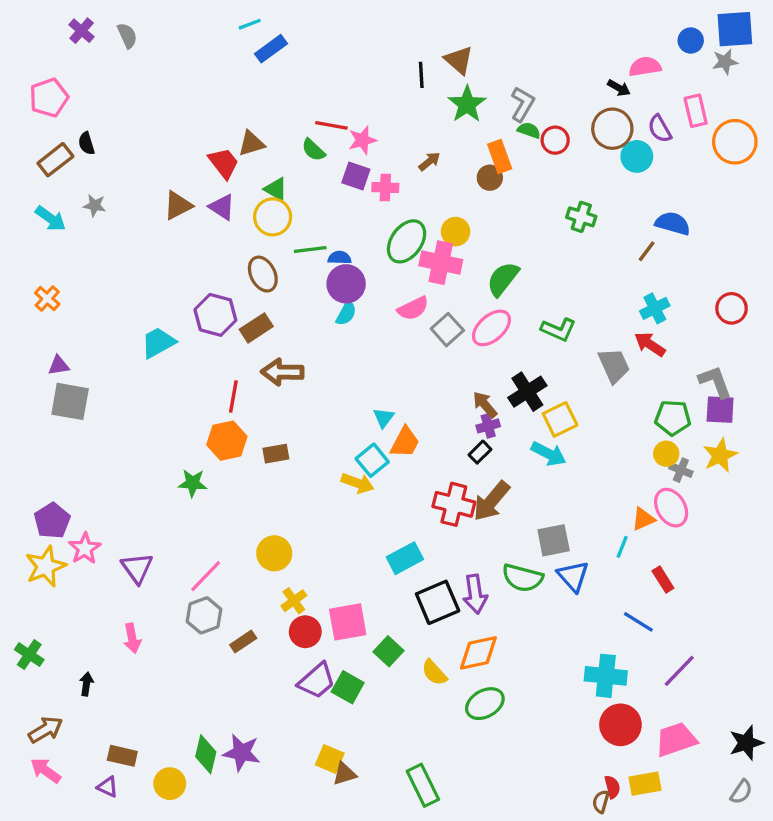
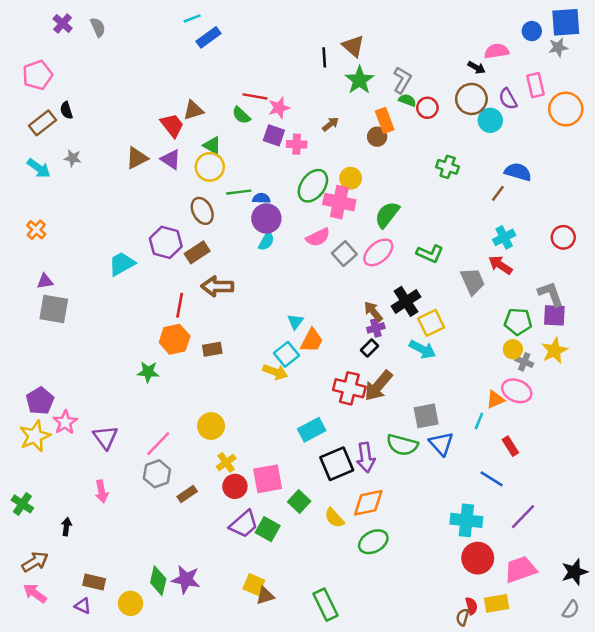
pink ellipse: (671, 508) -> (517, 391), turned -36

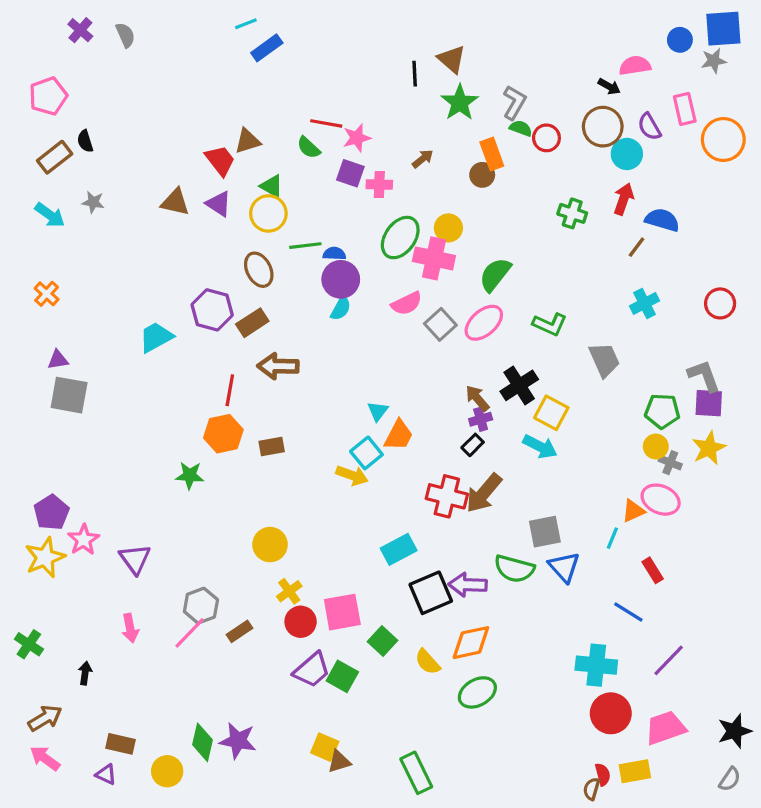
brown triangle: (137, 158) -> (175, 202), turned 40
red arrow: (500, 265) -> (624, 199), moved, turned 75
yellow square: (431, 323) -> (551, 413), turned -36
pink line: (158, 444) -> (190, 633), moved
purple arrow: (366, 457) -> (468, 585), turned 100

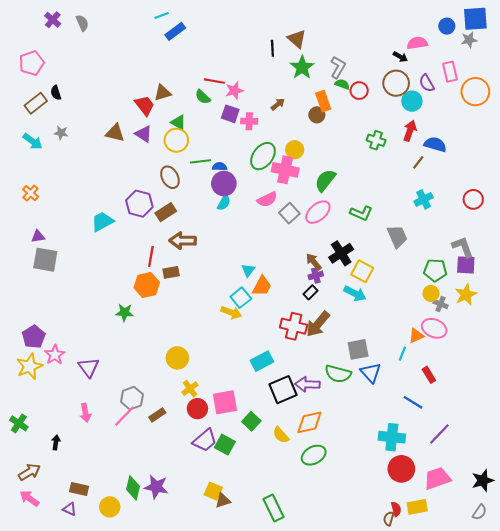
brown rectangle: (272, 447) -> (171, 272), moved

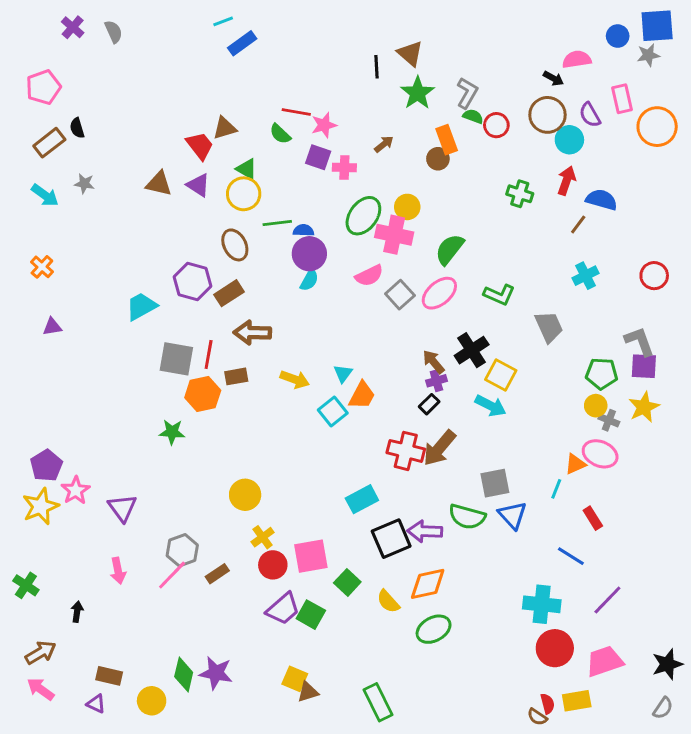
gray square: (45, 260) -> (176, 359), moved
yellow arrow: (231, 312) -> (295, 379), moved
brown semicircle: (389, 519) -> (537, 717), turned -72

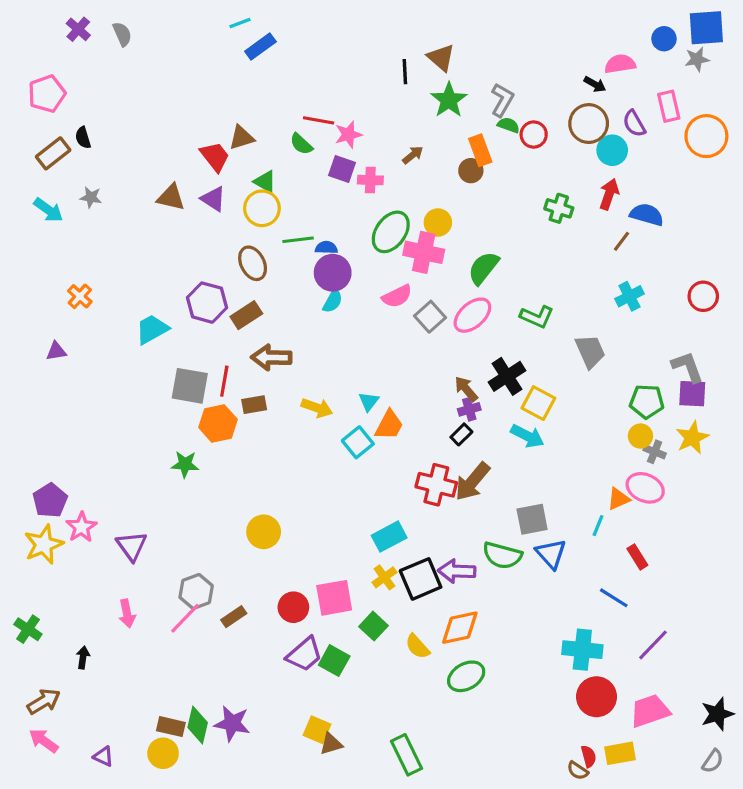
orange cross: (42, 267) -> (80, 296), moved
yellow cross: (263, 537) -> (384, 577), moved
brown rectangle: (109, 676) -> (171, 727), moved

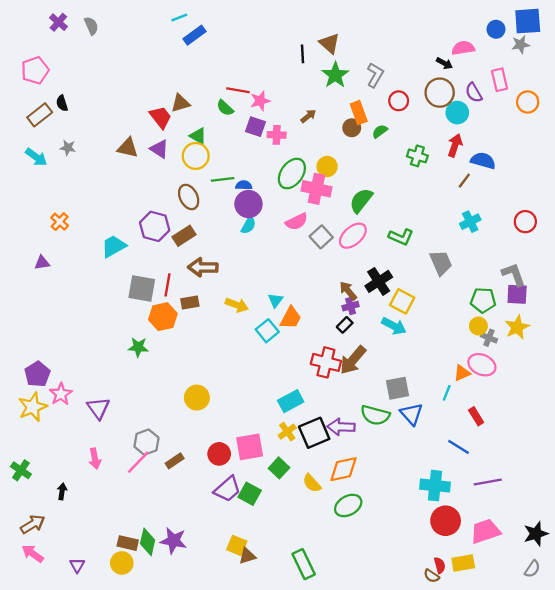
green semicircle: (509, 125) -> (380, 131), moved, turned -56
orange circle: (706, 136) -> (528, 102), size x0.7
purple line: (653, 645) -> (488, 482), turned 36
purple triangle: (103, 756) -> (77, 565), turned 35

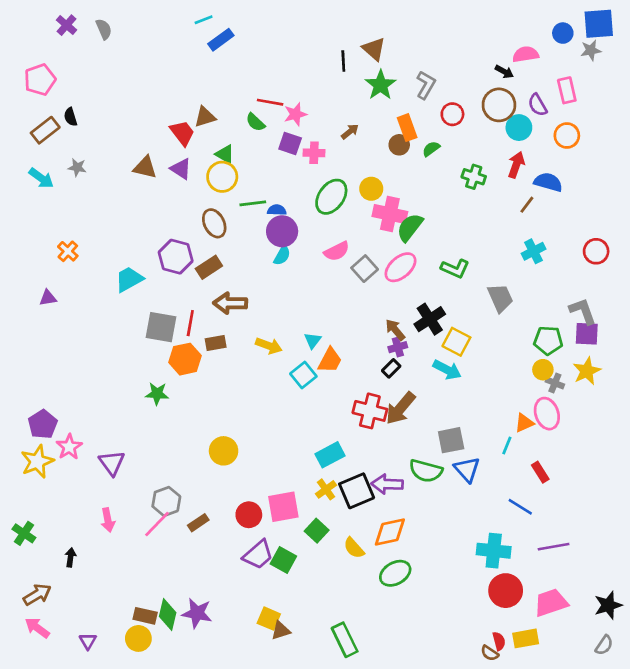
orange circle: (528, 102) -> (567, 136), moved
pink cross: (317, 189) -> (390, 214), moved
pink ellipse: (482, 365) -> (547, 414), turned 48

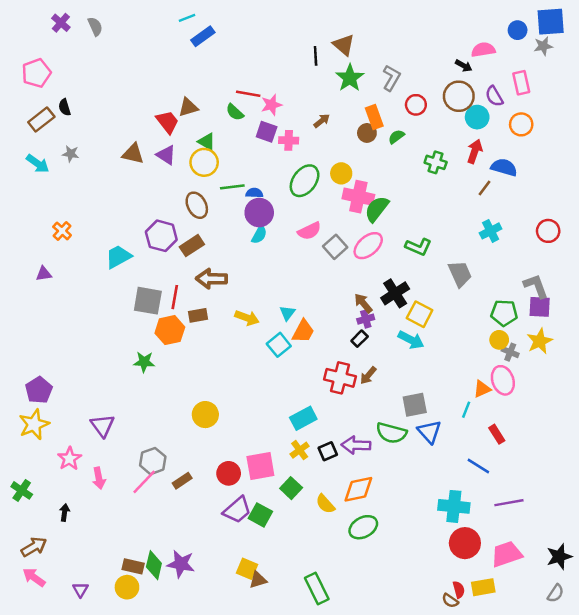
brown arrow: (401, 408) -> (368, 375), size x0.6
pink star: (69, 447) -> (69, 459), moved
black square: (357, 491) -> (328, 451), size x0.6

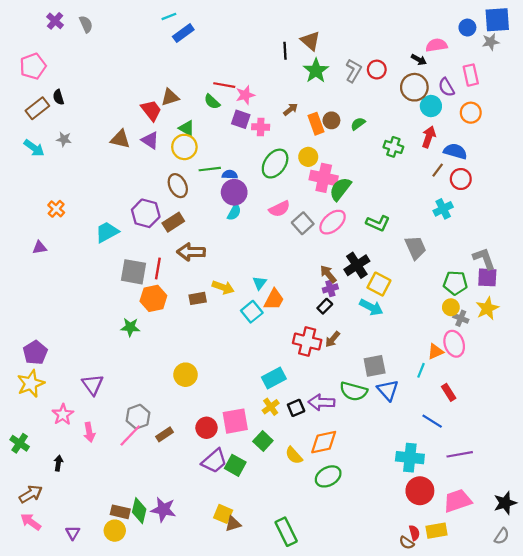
red circle: (416, 105) -> (377, 70), moved
orange rectangle: (374, 117) -> (316, 124), moved
red circle: (548, 231) -> (461, 179), moved
brown rectangle: (198, 315) -> (198, 298), moved

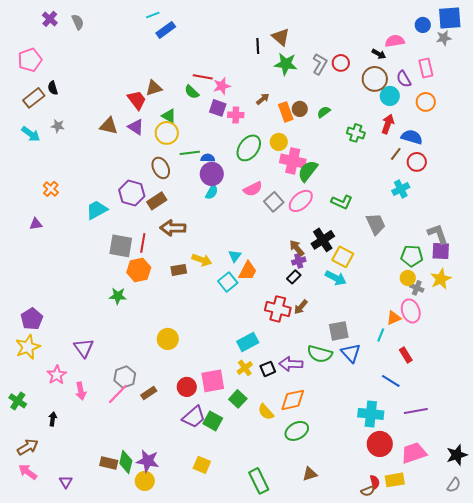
green star: (316, 71) -> (286, 64), turned -30
brown triangle: (233, 524) -> (310, 474), moved
yellow circle: (115, 531) -> (145, 481), moved
brown semicircle: (407, 543) -> (368, 491), turned -56

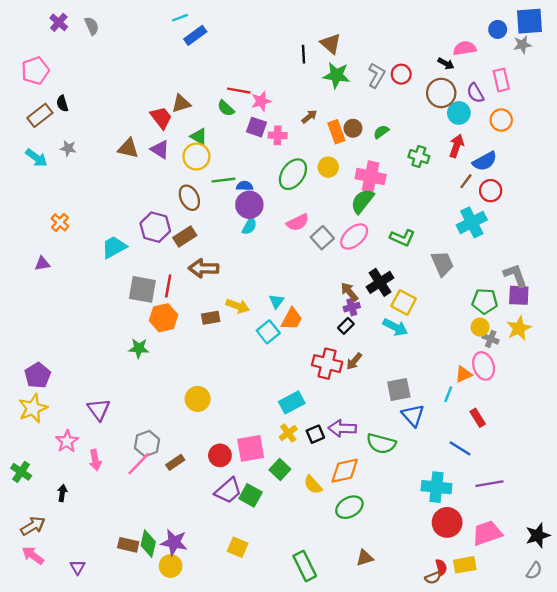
blue semicircle: (412, 137) -> (485, 161), turned 135
pink cross: (293, 161) -> (371, 177), moved
cyan cross: (401, 189) -> (472, 222), size x1.4
green semicircle: (320, 354) -> (381, 444), moved

